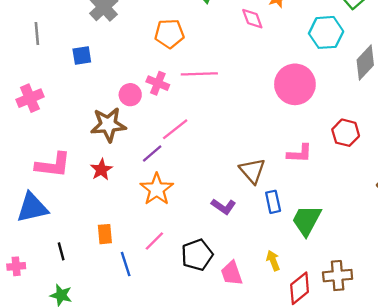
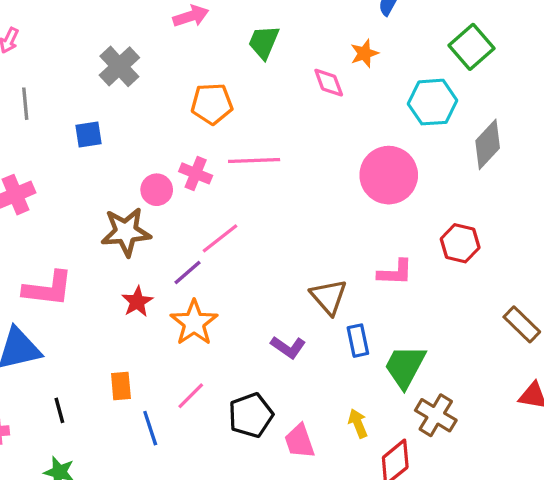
red star: (101, 170) -> (137, 302), moved
brown cross: (338, 276) -> (436, 415), moved, turned 36

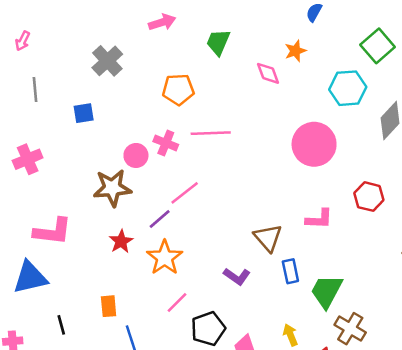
pink line: (191, 396) -> (177, 302), moved

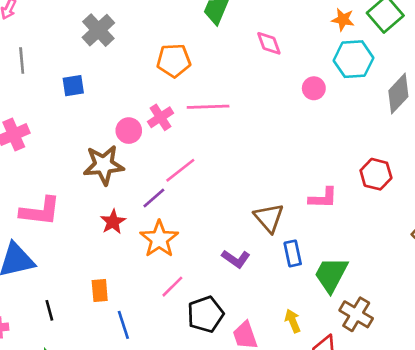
orange star: (295, 51) -> (343, 20), moved, turned 30
pink cross: (166, 143) -> (160, 117), turned 35
pink circle: (314, 144) -> (314, 88), moved, size x0.5

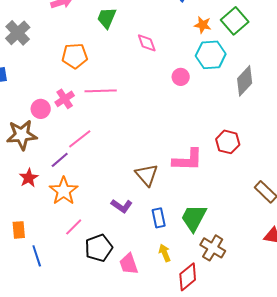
pink L-shape: (323, 198) -> (188, 160), size x1.4
blue rectangle: (293, 253) -> (159, 218), moved

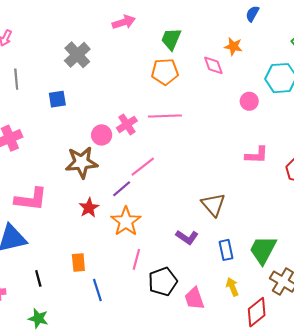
orange star: (203, 25) -> (233, 46), moved
orange pentagon: (75, 56) -> (165, 72), moved
pink L-shape: (188, 160) -> (257, 155), moved, size x0.7
pink line: (74, 227) -> (136, 259), turned -30

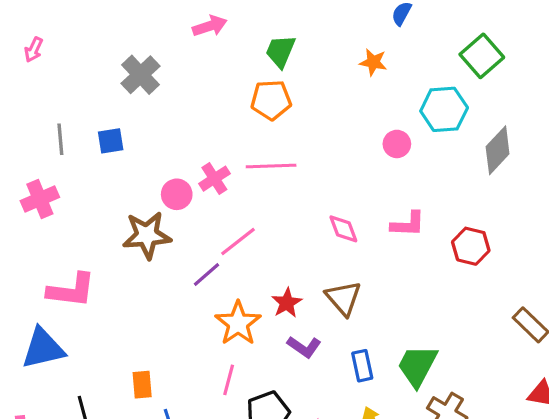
pink diamond: (213, 65) -> (343, 229), moved
gray line: (16, 79) -> (60, 139), moved
red star: (89, 208) -> (287, 303), moved
orange star: (126, 221) -> (238, 323), moved

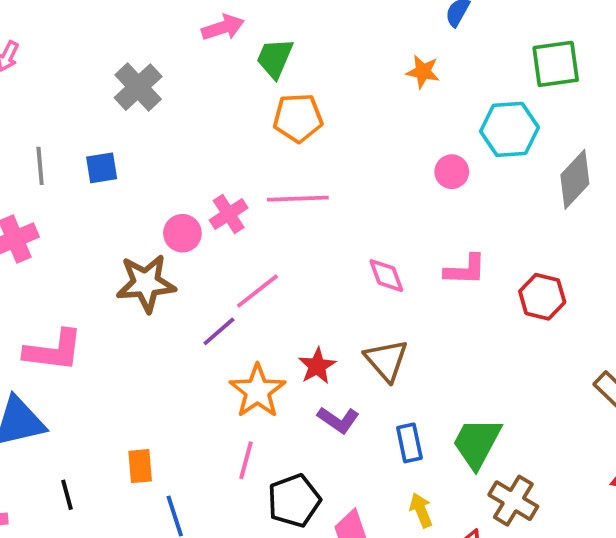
green trapezoid: (280, 51) -> (275, 58), moved
green square: (482, 56) -> (556, 64), turned 33

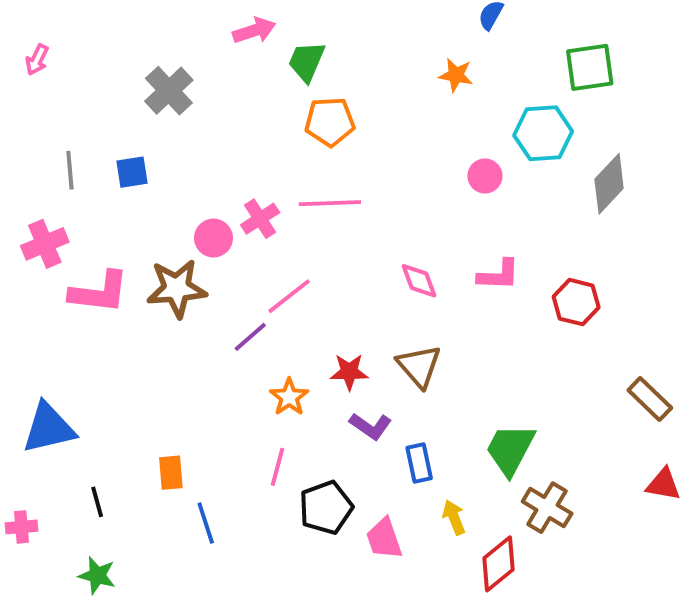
pink L-shape: (54, 351) -> (99, 292), moved
red star: (317, 366) -> (349, 372), turned 30
orange star: (257, 391) -> (289, 397), size x0.7
blue rectangle: (409, 443) -> (419, 463), moved

